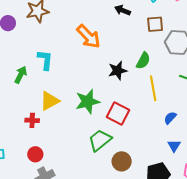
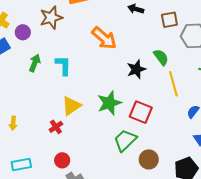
green semicircle: (143, 61) -> (161, 57), turned -60
green arrow: (21, 75) -> (35, 63), moved
red cross: (32, 120) -> (56, 127), turned -32

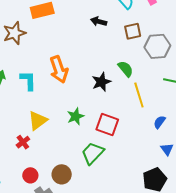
orange arrow: (104, 38) -> (59, 69), moved, turned 32
green star: (109, 103) -> (76, 116), size x0.7
brown circle: (149, 159) -> (62, 174), moved

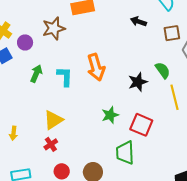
yellow triangle: (38, 121) -> (53, 120), moved
red cross: (23, 142) -> (51, 144), moved
green trapezoid: (93, 153) -> (125, 153), turned -50

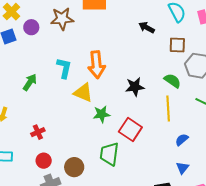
green semicircle: (163, 70) -> (172, 81), moved, turned -30
green arrow: (36, 73) -> (30, 82), moved
yellow triangle: (53, 120) -> (83, 93), moved, turned 45

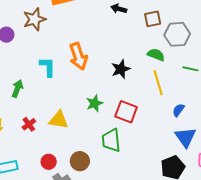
yellow triangle: (83, 93) -> (59, 120), moved
red cross: (38, 132) -> (29, 124), moved
blue triangle: (182, 168) -> (185, 137), size x1.6

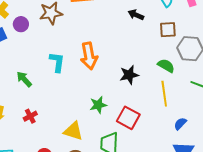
green arrow: (17, 89) -> (24, 79), turned -72
yellow triangle: (59, 120) -> (73, 131), moved

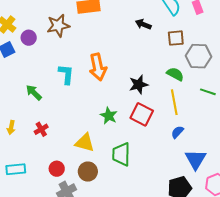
green star: (98, 105) -> (109, 116), turned -30
red square: (128, 118) -> (142, 114), moved
blue semicircle: (180, 124) -> (177, 132), moved

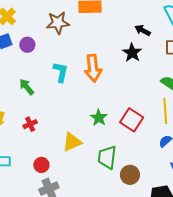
purple circle: (29, 38) -> (27, 45), moved
black star: (139, 84) -> (132, 53), moved, turned -30
yellow triangle: (85, 143) -> (72, 142), turned -45
brown circle: (88, 172) -> (130, 175), moved

